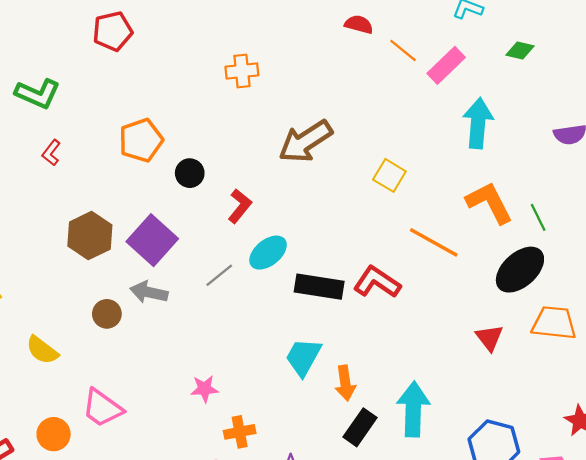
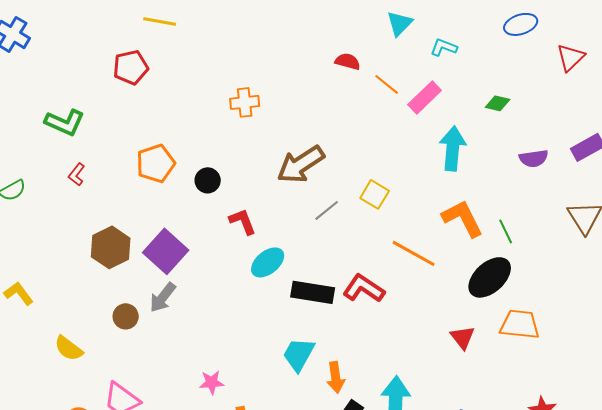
green diamond: (520, 51) -> (498, 103), moved
black circle: (190, 173) -> (208, 180), moved
red L-shape: (240, 206) -> (243, 221), turned -60
gray line: (219, 275) -> (327, 210), moved
gray arrow: (149, 292) -> (163, 297), turned -64

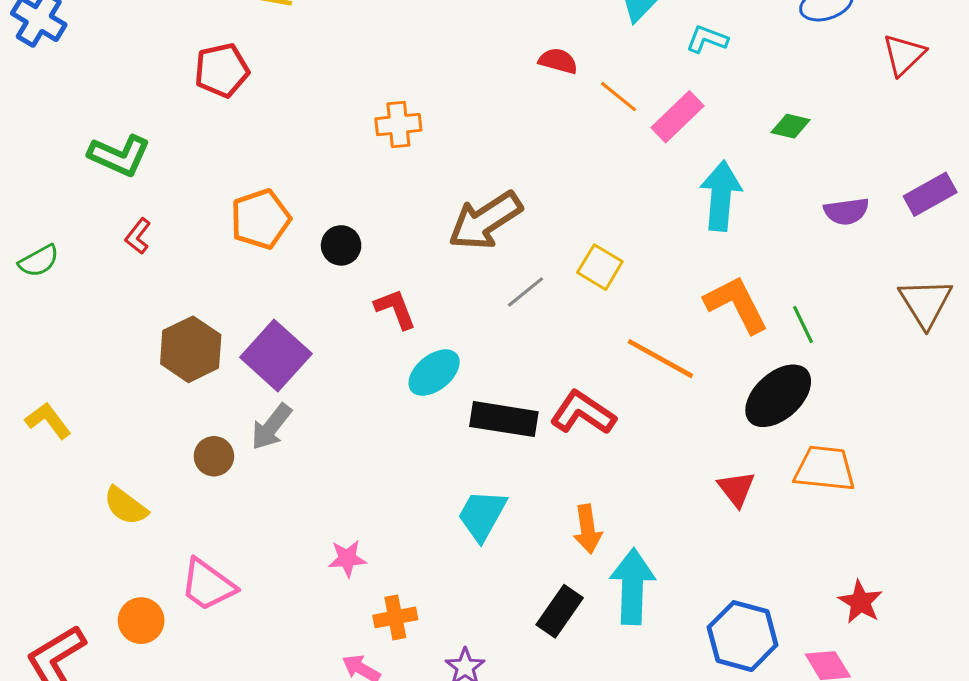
orange arrow: (336, 377) -> (588, 529), moved

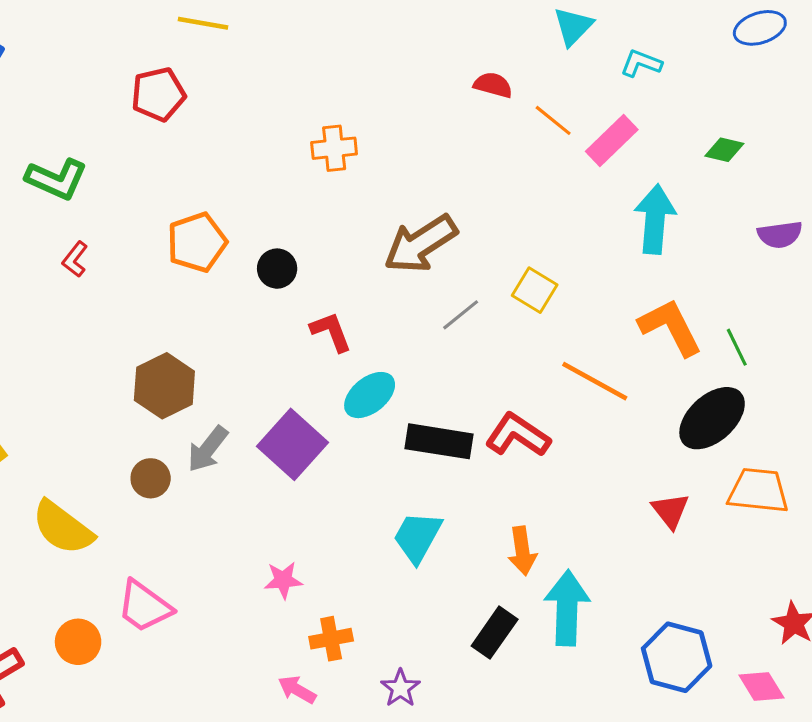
brown hexagon: (191, 349) -> (164, 386), moved
purple square: (276, 355) -> (292, 444), moved
yellow semicircle: (126, 506) -> (63, 528), size x1.4

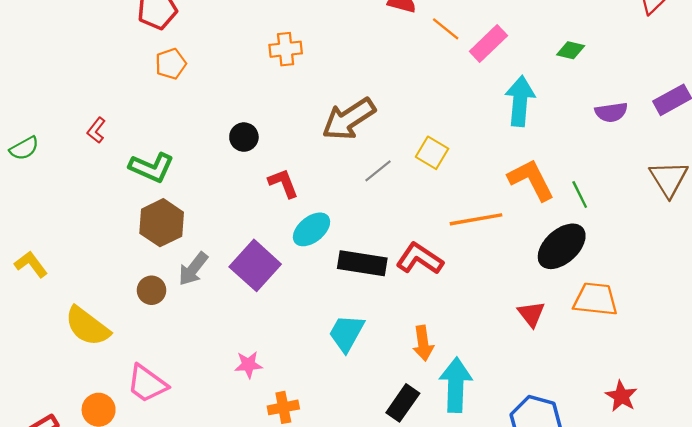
green L-shape: (56, 179) -> (152, 167), moved
orange pentagon: (197, 242) -> (171, 64), moved, size x0.7
orange line: (595, 381) -> (476, 219), turned -39

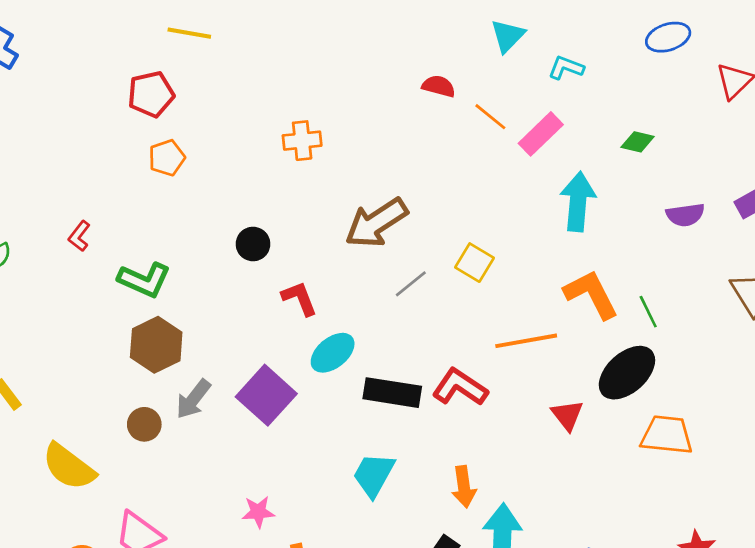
red triangle: (531, 314) -> (567, 415), moved

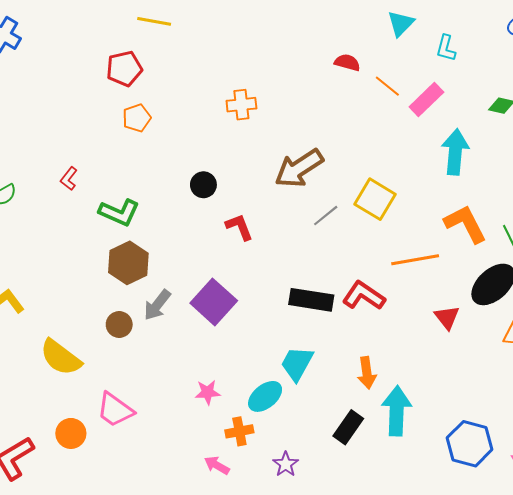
cyan L-shape: (566, 68) -> (446, 48), turned -96
yellow square: (474, 263) -> (375, 199), size x1.4
cyan ellipse: (333, 353) -> (265, 396), moved

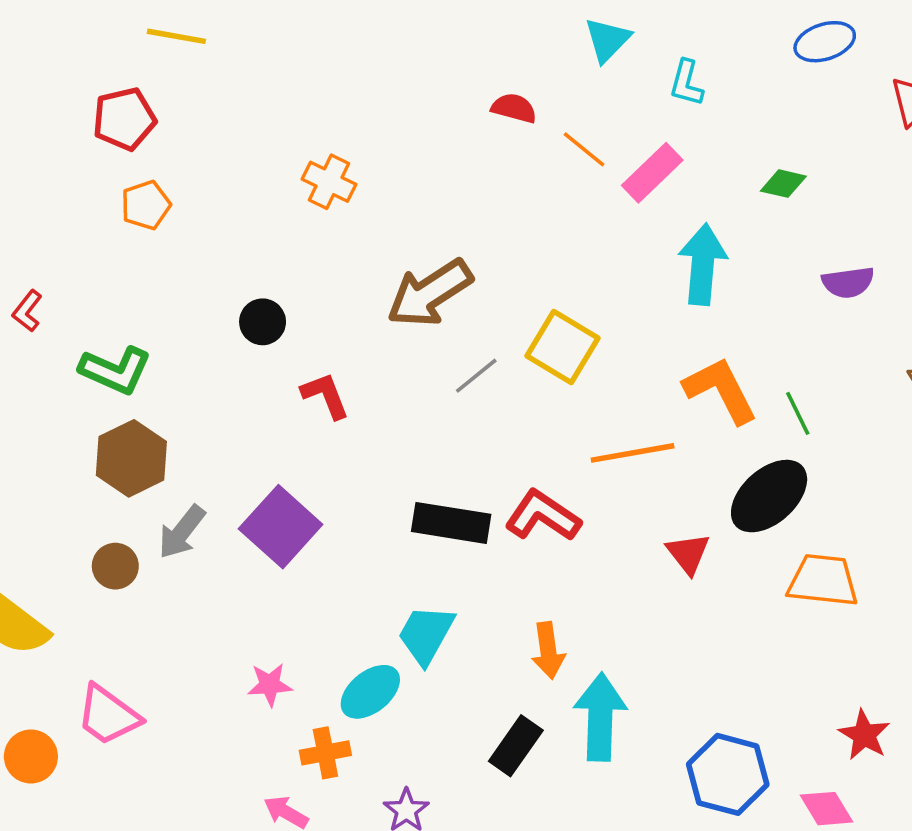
orange cross: (241, 105) -> (329, 182), turned 32

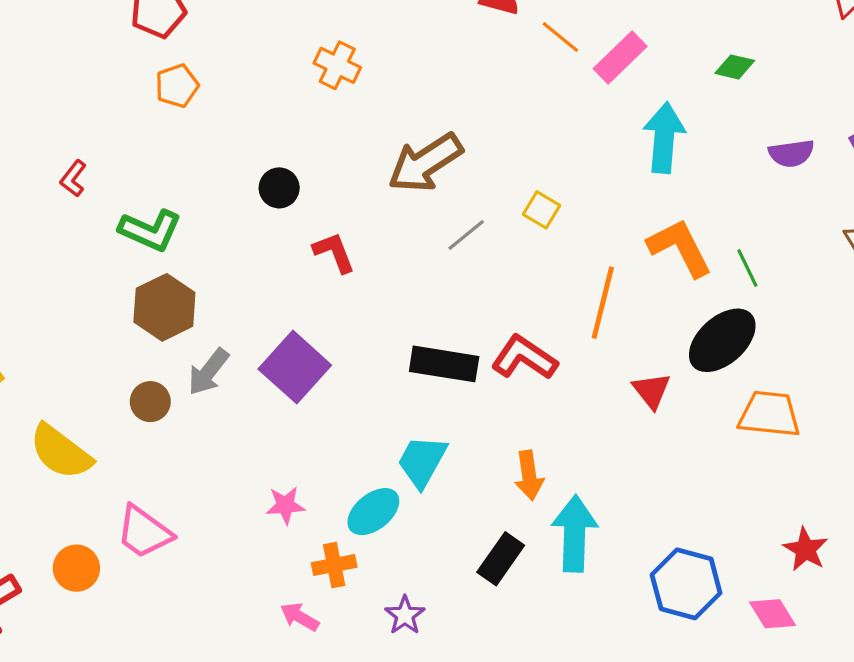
yellow square: (563, 347) -> (542, 210), size x0.6
orange line: (633, 453) -> (603, 303), turned -66

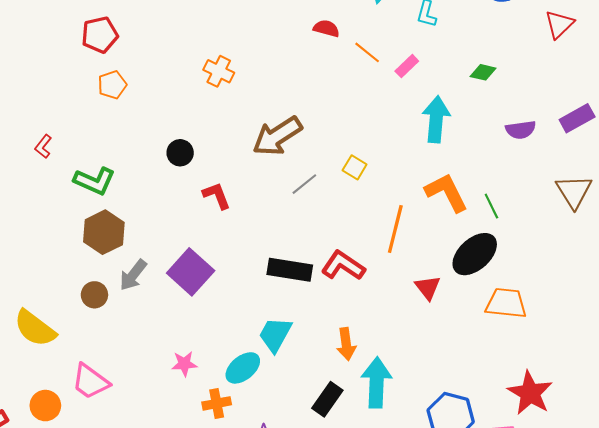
pink rectangle: (620, 57) -> (407, 66), size x0.7
red star: (806, 549) -> (530, 393), size x1.5

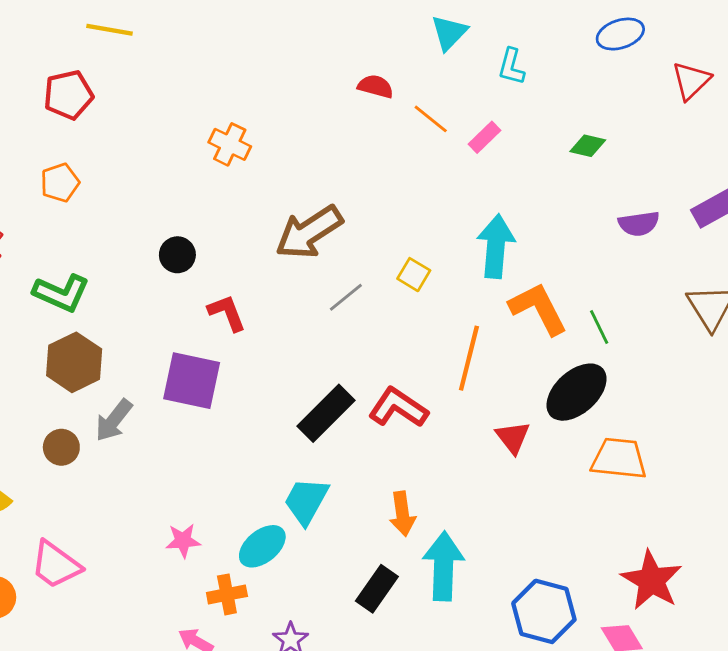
orange pentagon: (112, 85) -> (60, 183), moved
cyan arrow: (436, 119) -> (496, 246), moved
black rectangle: (290, 270) -> (326, 413), turned -54
purple square: (191, 272) -> (192, 381), moved, turned -30

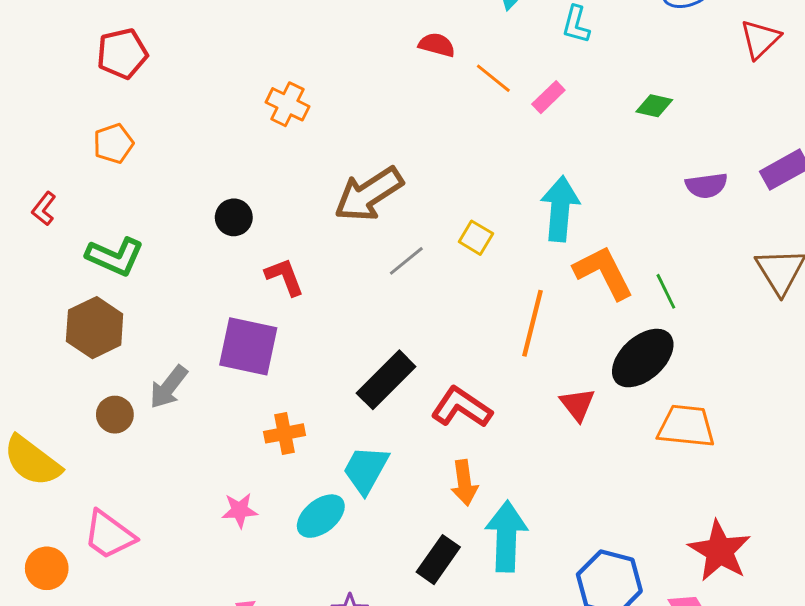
brown hexagon: (74, 362) -> (95, 328), moved
red L-shape: (398, 408) -> (461, 407), moved
orange cross: (227, 594) -> (285, 433), moved

